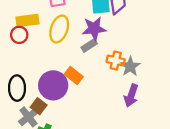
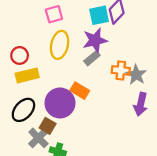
yellow rectangle: (27, 20) -> (27, 75), moved
black ellipse: (17, 88) -> (23, 110), turned 50

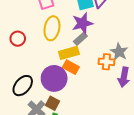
orange cross: (121, 70) -> (106, 62), moved
yellow rectangle: (27, 75) -> (69, 53), moved
brown square: (48, 126) -> (53, 103), moved

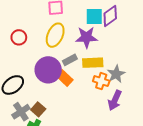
gray rectangle: (80, 39) -> (70, 60), moved
yellow rectangle: (69, 53) -> (93, 63), moved
purple circle: (54, 78) -> (48, 70), moved

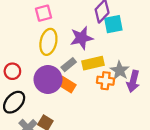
cyan square: (94, 16) -> (113, 24), moved
red circle: (19, 37) -> (12, 71), moved
purple arrow: (115, 100) -> (133, 81), moved

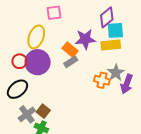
yellow ellipse: (48, 42) -> (36, 37), moved
yellow rectangle: (93, 63) -> (111, 45), moved
purple circle: (48, 79) -> (38, 62), moved
orange rectangle: (67, 85) -> (70, 50), moved

